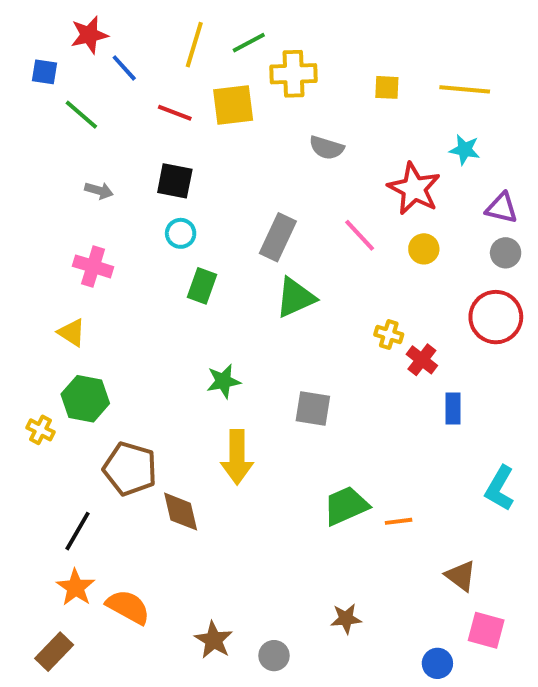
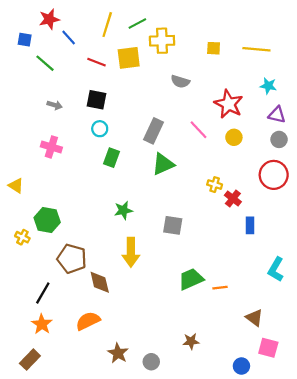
cyan star: (465, 150) -> (268, 86), moved
yellow triangle: (72, 333) -> (16, 186), moved
orange semicircle: (128, 607) -> (88, 321), moved, turned -55

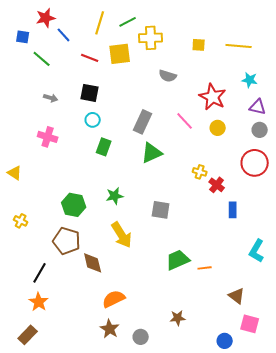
green hexagon: (47, 220) -> (74, 205), moved
yellow arrow: (131, 252) -> (122, 235), turned -32
orange semicircle: (88, 321) -> (114, 299), moved

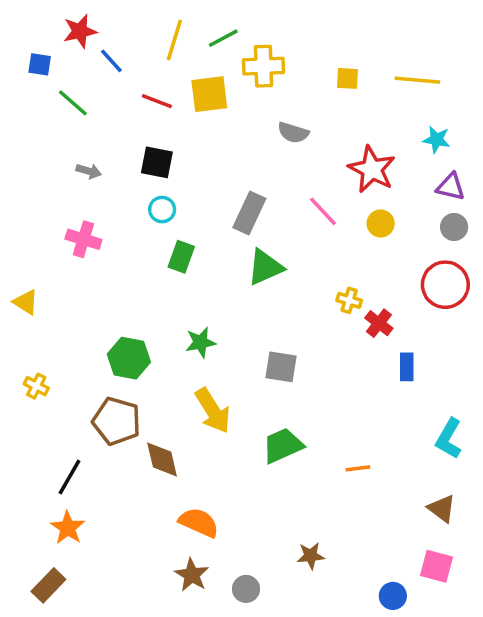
green trapezoid: (178, 260) -> (283, 446), moved
brown triangle: (237, 296) -> (442, 508), moved
orange semicircle: (114, 299) -> (199, 522), turned 50

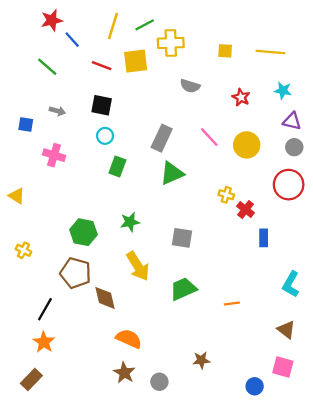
blue square: (40, 64) -> (26, 125), moved
red star: (372, 169) -> (241, 97), moved, size x0.6
yellow circle: (381, 224) -> (247, 145), size x1.5

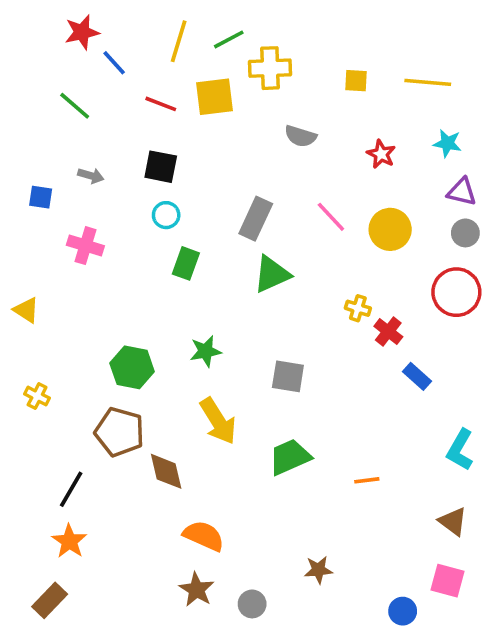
blue rectangle: (264, 238) -> (417, 376), turned -48

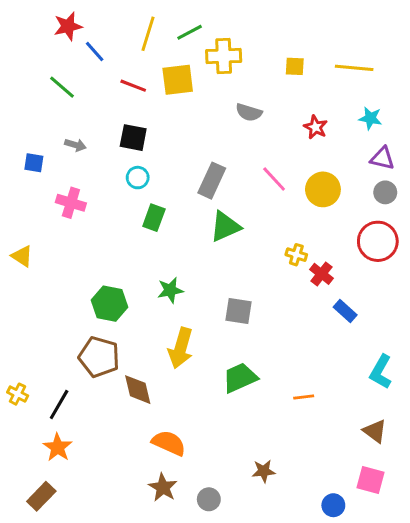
yellow cross: (37, 396) -> (18, 394), moved
yellow arrow: (218, 421) -> (181, 348), turned 48

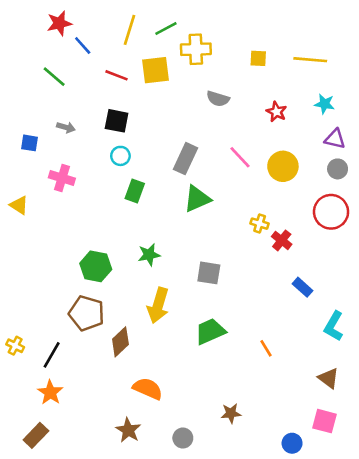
yellow triangle: (22, 256) -> (19, 205), moved
blue rectangle: (345, 311) -> (302, 287), moved
brown diamond: (138, 390) -> (120, 342), turned 60
orange line: (304, 397) -> (266, 348), turned 66
brown star: (163, 487) -> (128, 430), moved

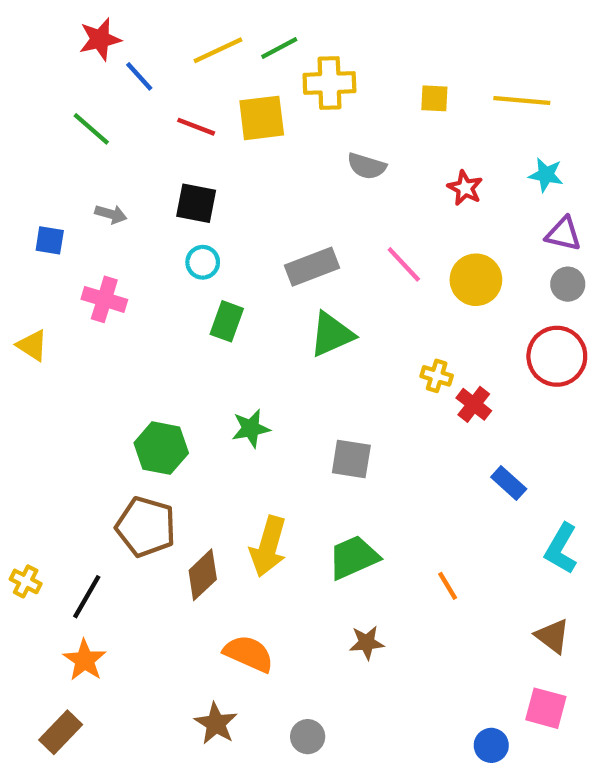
yellow line: (130, 30) -> (218, 50), turned 48
gray rectangle: (185, 159) -> (312, 267), turned 44
yellow arrow: (158, 305) -> (268, 546), moved
brown star: (231, 413) -> (367, 643), moved

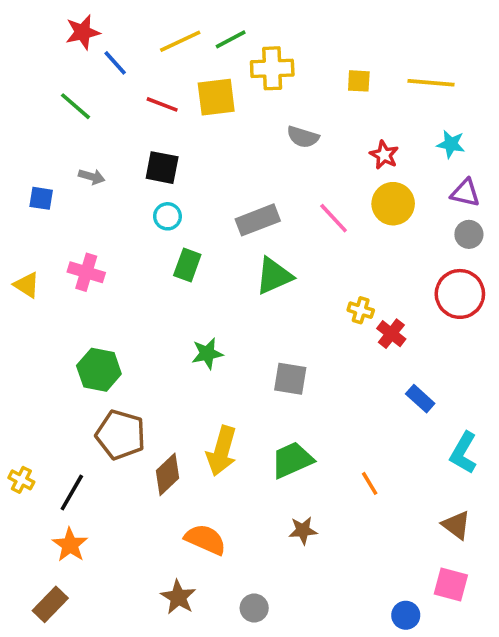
yellow circle: (476, 280) -> (393, 204), moved
pink cross: (104, 299) -> (86, 272), moved
green hexagon: (161, 448) -> (99, 370), moved

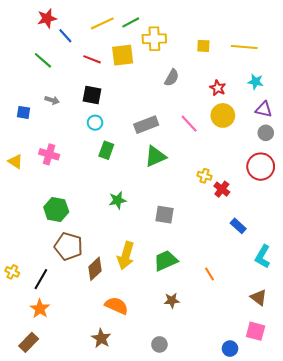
gray semicircle: (303, 137) -> (172, 78), turned -78
gray circle: (254, 608) -> (159, 344), moved

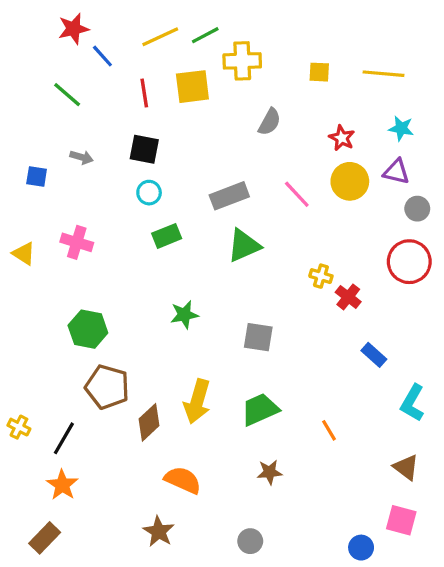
red line: (92, 59) -> (144, 93), turned 60
purple triangle: (264, 109) -> (396, 172), moved
green rectangle: (106, 150) -> (167, 236), turned 48

